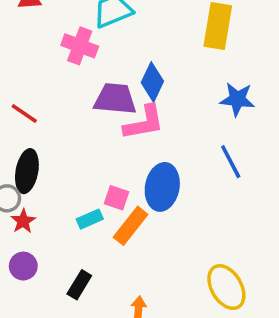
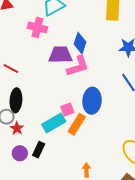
pink square: (117, 198) -> (67, 110), turned -32
cyan rectangle: (90, 219) -> (54, 123), size x1.6
black rectangle: (79, 285) -> (39, 150), moved

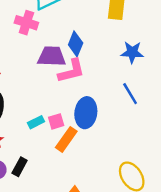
cyan rectangle: (54, 123) -> (36, 122), moved, size x0.6

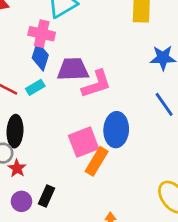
blue diamond: (76, 44) -> (40, 56), moved
pink square: (56, 121) -> (84, 142), size x1.6
cyan rectangle: (36, 122) -> (35, 87), moved

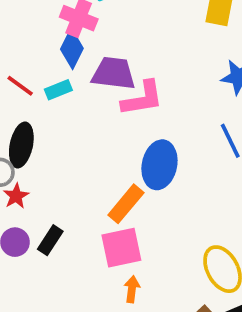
pink square: (84, 142) -> (121, 248), moved

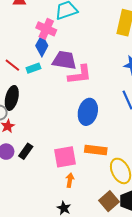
orange rectangle: (126, 204) -> (96, 150), moved, turned 55

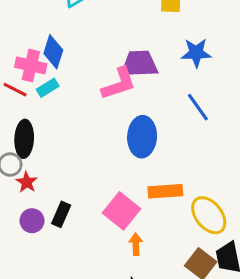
pink cross: (46, 29) -> (31, 65), moved
purple trapezoid: (64, 60) -> (139, 64), moved
pink square: (65, 157) -> (121, 211), turned -30

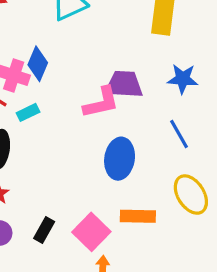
cyan rectangle: (48, 88) -> (28, 112), moved
black rectangle: (61, 214) -> (44, 230), moved
yellow ellipse: (209, 215) -> (191, 195), moved

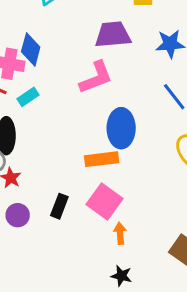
purple trapezoid: (124, 84) -> (113, 35), moved
orange rectangle: (138, 216) -> (102, 159), moved

